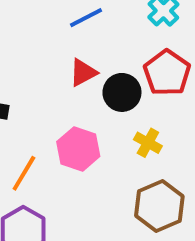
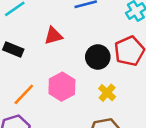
red triangle: (83, 73) -> (53, 36), moved

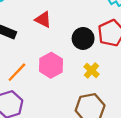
red triangle: (53, 36) -> (43, 20), turned 42

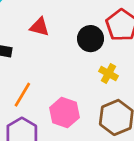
pink hexagon: (51, 65) -> (65, 113), moved

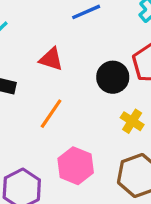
orange line: (22, 95) -> (51, 114), moved

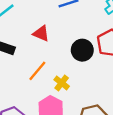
yellow cross: (132, 121) -> (62, 83), moved

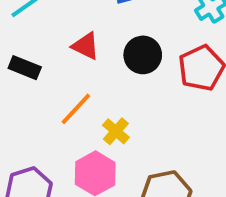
black circle: (82, 50) -> (143, 55), moved

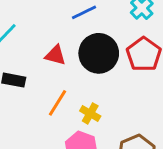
black circle: (143, 55) -> (99, 53), size x1.4

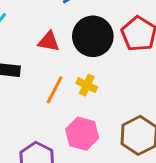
yellow cross: (90, 113) -> (87, 85), moved

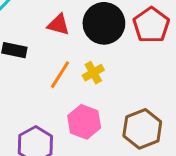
yellow cross: (87, 85) -> (93, 73), turned 30

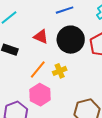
pink hexagon: (84, 122) -> (40, 95), moved

